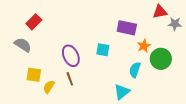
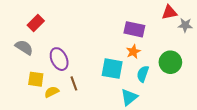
orange star: (144, 46) -> (133, 52), moved
cyan square: (103, 50) -> (112, 69), moved, size x1.5
purple ellipse: (71, 56) -> (59, 59), moved
yellow semicircle: (49, 87) -> (52, 92), turned 32

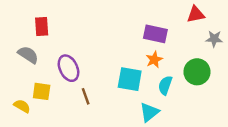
red rectangle: (36, 23) -> (42, 27), turned -49
gray star: (185, 25) -> (214, 39), moved
yellow semicircle: (52, 92) -> (22, 106), moved, turned 56

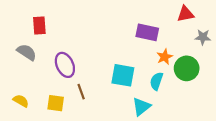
orange star: (154, 60) -> (165, 57), moved
yellow square: (42, 91) -> (56, 103), moved

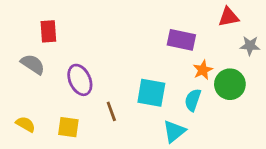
brown line: (81, 92) -> (111, 111), moved

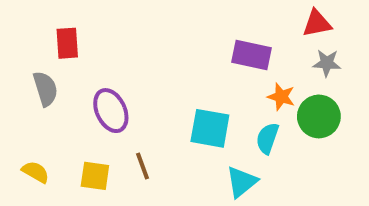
gray star: (250, 46) -> (327, 63), moved
gray semicircle: (33, 64) -> (45, 89), turned 40
orange star: (203, 70) -> (281, 97), turned -30
brown line: (111, 111) -> (143, 166), moved

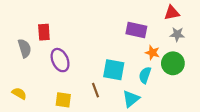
red rectangle: (67, 43) -> (44, 32), moved
brown line: (143, 166) -> (96, 90), moved
yellow square: (95, 176) -> (63, 100), moved

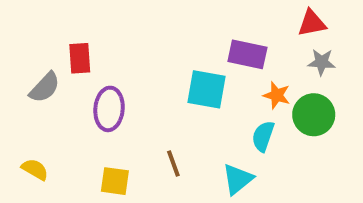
gray semicircle: (25, 48) -> (45, 87), turned 60
purple ellipse: (60, 60) -> (109, 109), turned 30
cyan square: (114, 70) -> (206, 89), moved

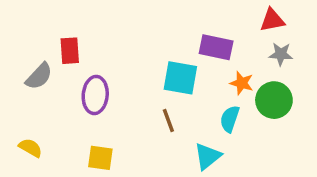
brown line: (173, 164) -> (168, 121), moved

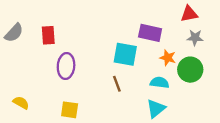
gray semicircle: (39, 76) -> (14, 33), moved
cyan semicircle: (230, 119) -> (159, 83), turned 78
cyan triangle: (208, 156) -> (156, 109), moved

